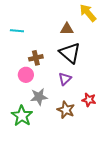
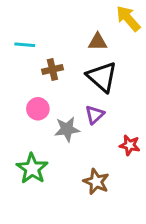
brown cross: (36, 58) -> (52, 69), moved
gray star: (39, 97) -> (67, 129), moved
brown star: (66, 110) -> (96, 182), moved

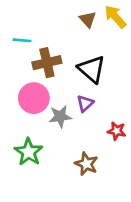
brown triangle: (98, 42) -> (88, 19), moved, turned 48
brown cross: (52, 69) -> (47, 63), size x1.5
pink circle: (38, 109) -> (34, 98), size x1.5

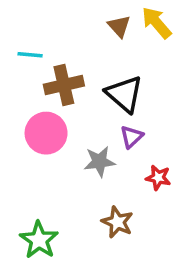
purple triangle: (85, 103) -> (132, 137), moved
gray star: (60, 117) -> (99, 162), moved
green star: (29, 152) -> (39, 240), moved

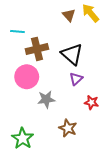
gray star: (99, 162) -> (46, 99), moved

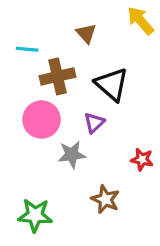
brown triangle: (69, 15) -> (86, 33), moved
purple triangle: (76, 79) -> (94, 123), moved
green star: (23, 138) -> (35, 215), turned -30

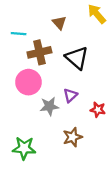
purple triangle: (94, 123) -> (70, 95), moved
brown star: (105, 199) -> (72, 137), turned 30

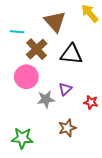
brown triangle: (59, 23) -> (55, 21), size x1.6
brown cross: (39, 52) -> (37, 49), turned -30
black triangle: (77, 58) -> (71, 54), turned -35

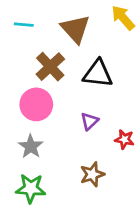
cyan line: (17, 32) -> (24, 25), moved
gray star: (46, 99) -> (31, 146), moved, turned -30

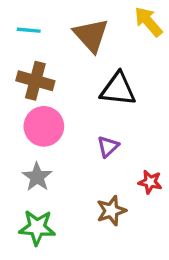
brown cross: (50, 67) -> (35, 81), moved, turned -32
red star: (124, 139) -> (150, 182), moved

